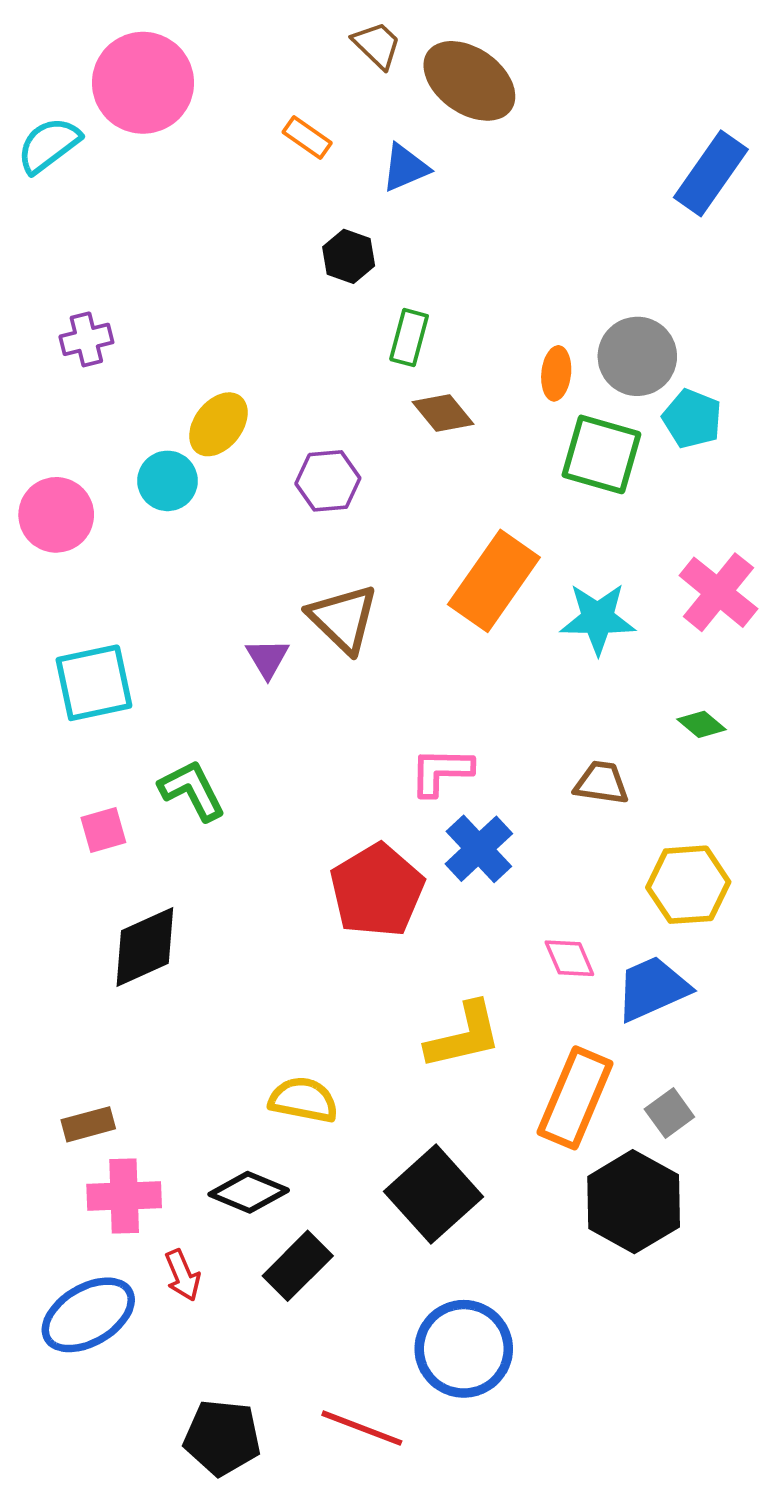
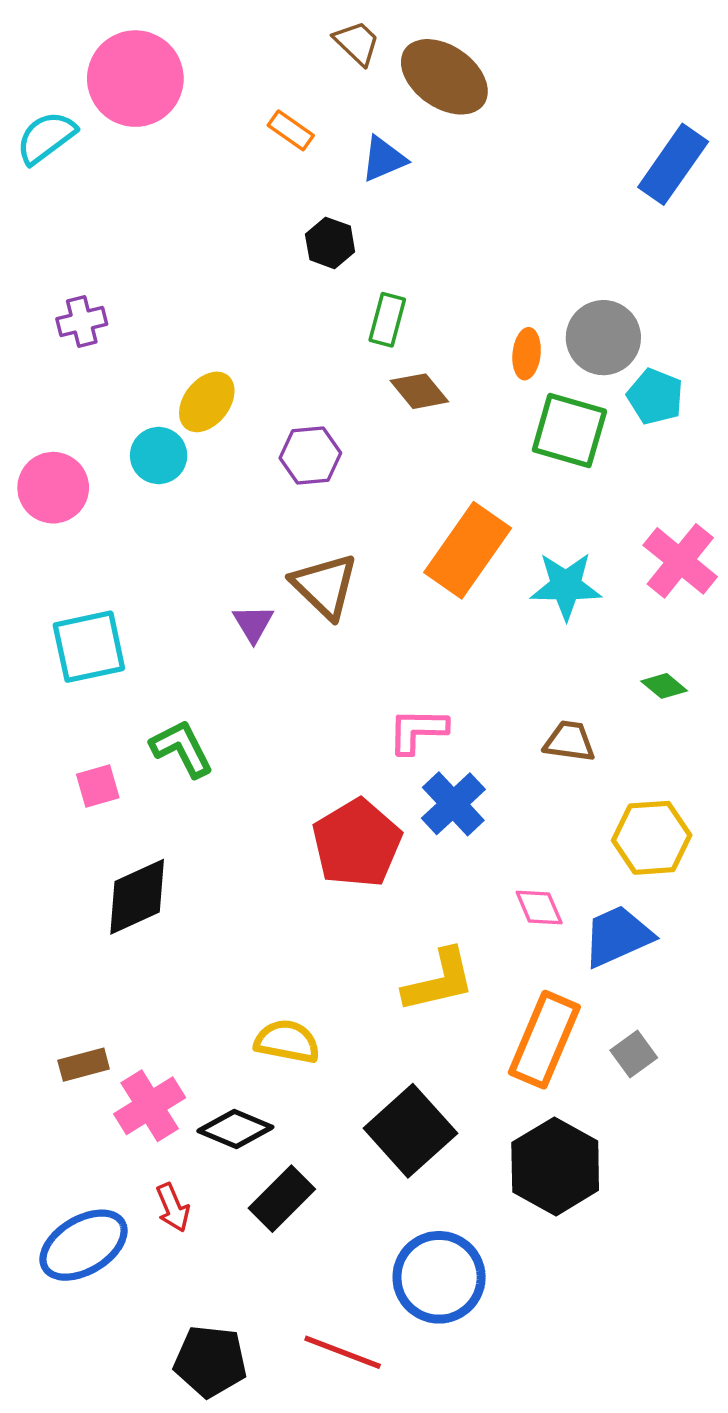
pink cross: (124, 1196) -> (150, 1106), moved, turned -30
black hexagon: (634, 1202) -> (555, 1166), moved

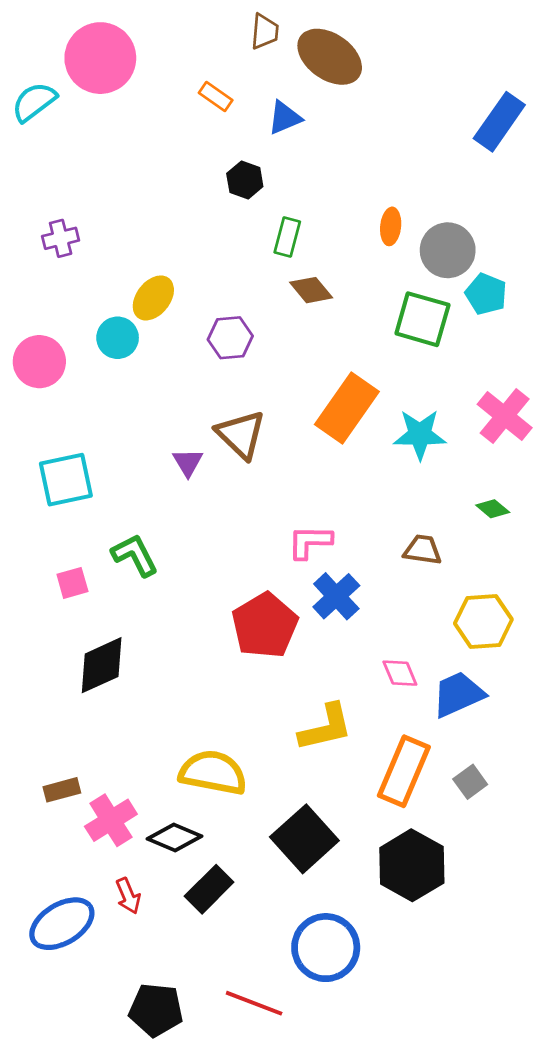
brown trapezoid: (357, 43) -> (265, 32), turned 51
orange ellipse: (527, 354) -> (391, 226), moved
yellow semicircle: (287, 1041) -> (213, 773), size x1.4

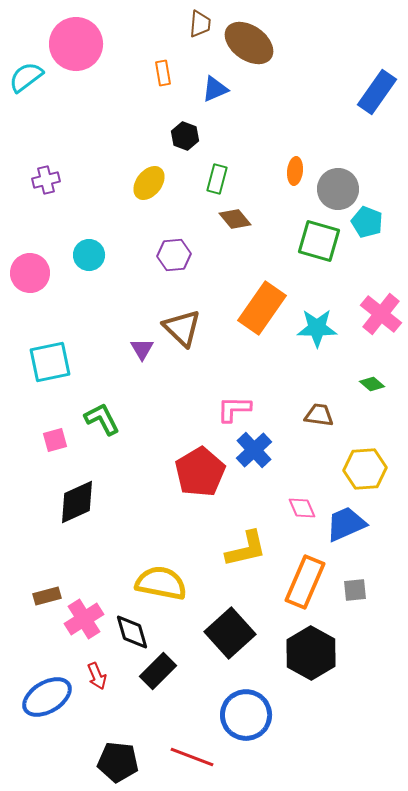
orange rectangle: (216, 96) -> (163, 73), turned 45
yellow ellipse: (153, 298) -> (149, 183), moved
gray square: (470, 782) -> (355, 590), turned 30
black diamond: (175, 838) -> (132, 632), turned 51

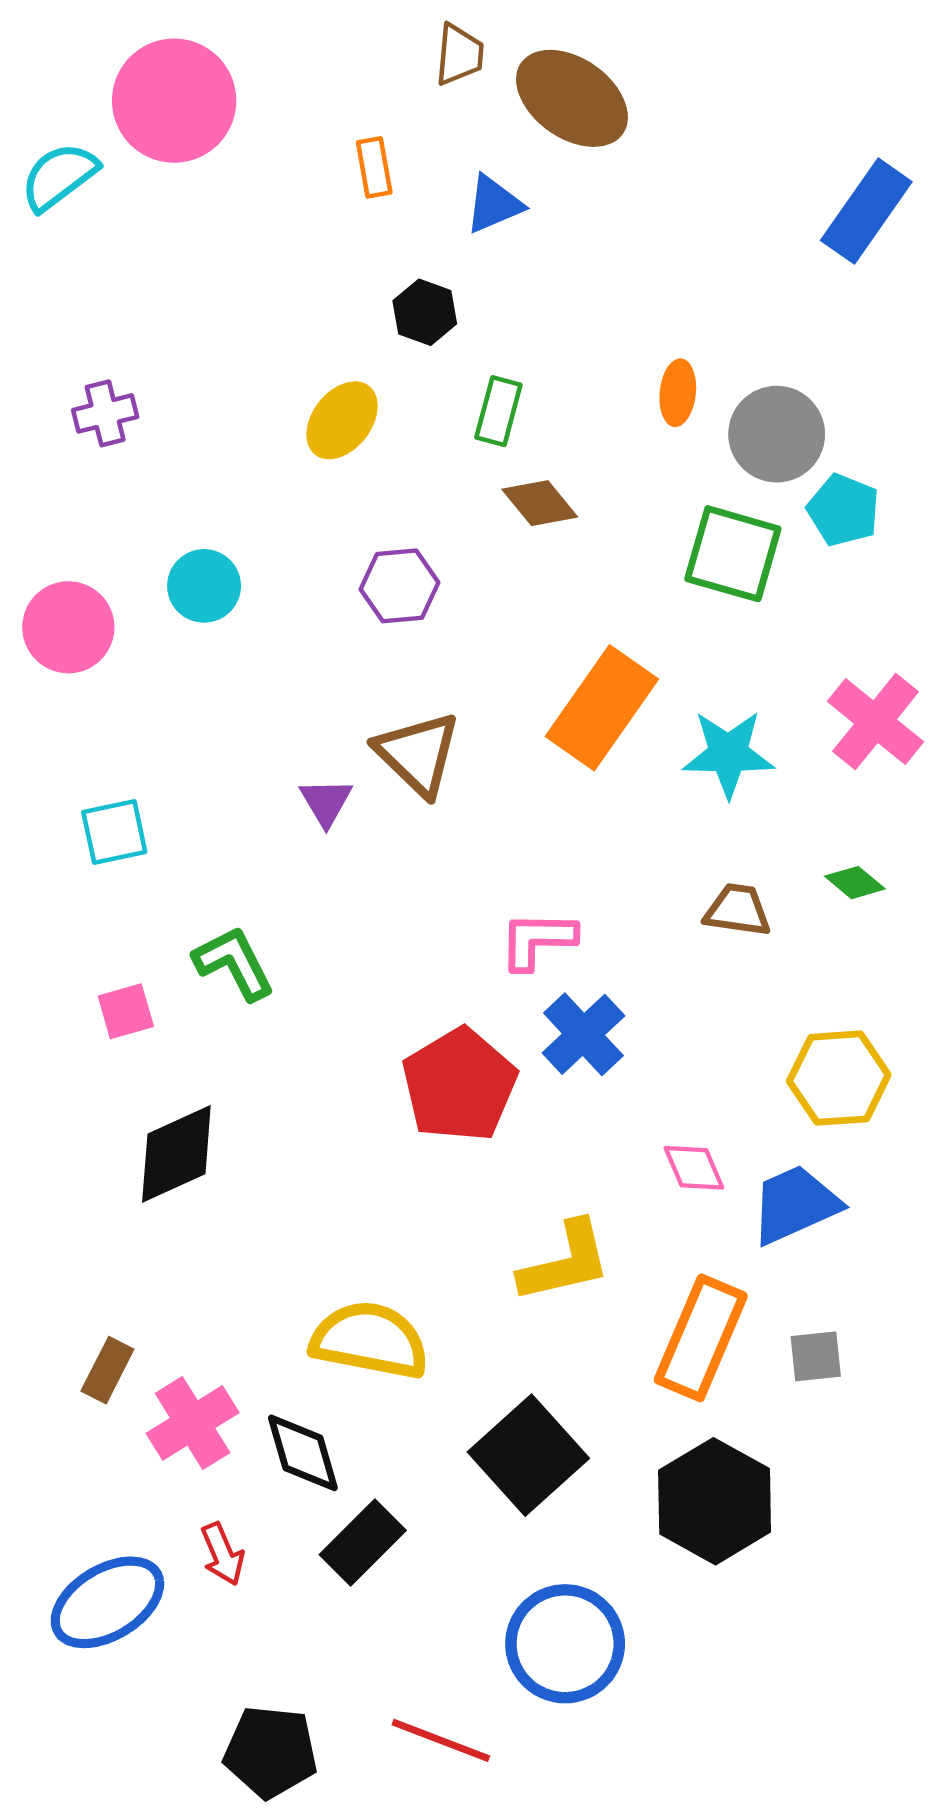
cyan square: (50, 362) -> (114, 832), size x0.7
brown trapezoid: (319, 415) -> (738, 910), moved
brown rectangle: (47, 596) -> (107, 1370), turned -48

